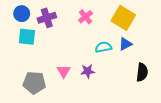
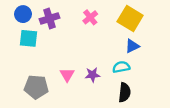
cyan semicircle: (103, 47) -> (121, 67), moved
black semicircle: (142, 72) -> (125, 92), moved

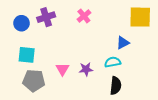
blue circle: (23, 14) -> (21, 23), moved
yellow square: (130, 18) -> (140, 17), moved, turned -30
cyan square: (29, 38) -> (27, 55), moved

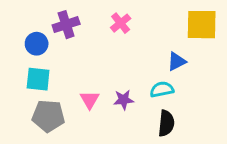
blue circle: (21, 23) -> (37, 44), moved

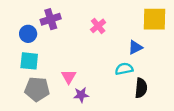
pink cross: (121, 23) -> (98, 26), moved
purple star: (124, 100) -> (81, 95), moved
black semicircle: (166, 123) -> (141, 88), moved

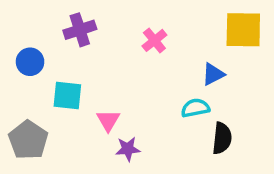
blue circle: (28, 34) -> (30, 62), moved
cyan square: (29, 61) -> (67, 96), moved
gray pentagon: (37, 89) -> (28, 140), moved, turned 30

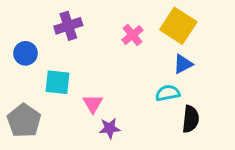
yellow square: (243, 30) -> (178, 26), moved, turned 32

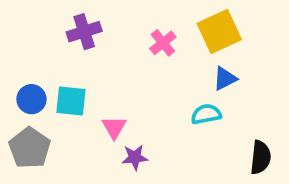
yellow square: (178, 26) -> (219, 32), turned 32
blue circle: (25, 53) -> (31, 99), moved
black semicircle: (191, 119) -> (261, 157), moved

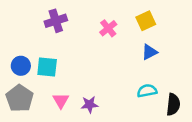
yellow square: (219, 32) -> (146, 21), size x0.7
cyan semicircle: (206, 114) -> (147, 91), moved
pink triangle: (114, 127) -> (61, 101), moved

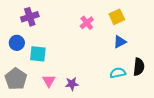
purple cross: (56, 21) -> (30, 17), moved
blue circle: (21, 66) -> (17, 43), moved
black semicircle: (173, 104) -> (139, 67), moved

